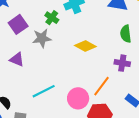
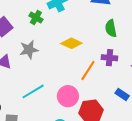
gray star: (42, 38) -> (29, 50), moved
orange line: (101, 86) -> (88, 70), moved

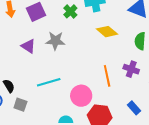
yellow diamond: (71, 43) -> (107, 32), moved
orange line: (88, 70) -> (107, 76), turned -60

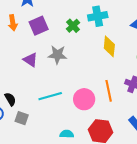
yellow diamond: (107, 32) -> (109, 46), turned 55
pink circle: (81, 96) -> (84, 99), moved

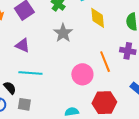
gray star: (57, 55) -> (63, 33), moved, turned -30
cyan line: (50, 96) -> (30, 73), moved, turned 30

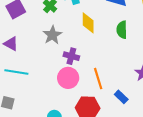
purple cross: (128, 51) -> (71, 56), moved
orange line: (105, 62) -> (98, 79), moved

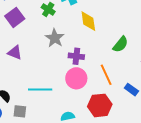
green semicircle: (122, 30) -> (120, 44), moved, turned -132
cyan line: (16, 72) -> (40, 90), moved

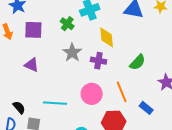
purple square: (15, 17) -> (33, 30), turned 36
purple cross: (76, 56) -> (98, 61), moved

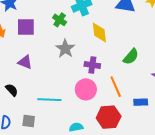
purple cross: (98, 61) -> (92, 65), moved
black semicircle: (19, 107) -> (12, 90), moved
blue rectangle: (146, 108) -> (141, 102), turned -40

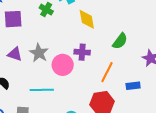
gray star: (65, 49) -> (39, 53), moved
orange line: (116, 87) -> (107, 72), turned 55
pink circle: (86, 89) -> (63, 65), moved

